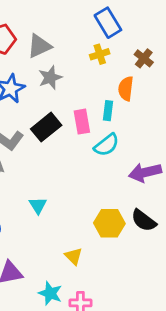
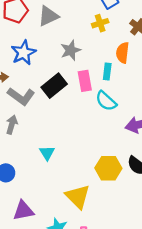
gray star: (50, 78) -> (71, 50), moved
cyan semicircle: (107, 145) -> (106, 101), turned 80
yellow triangle: (74, 256) -> (78, 196), size x1.6

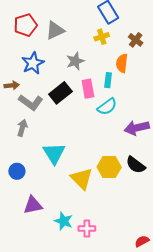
cyan semicircle: (106, 101) -> (107, 107), turned -78
cyan triangle: (47, 153) -> (54, 153), size x1.6
yellow triangle: (78, 196) -> (82, 179), moved

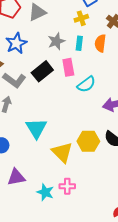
cyan rectangle: (108, 80) -> (79, 43), moved
pink cross: (87, 228) -> (67, 186), moved

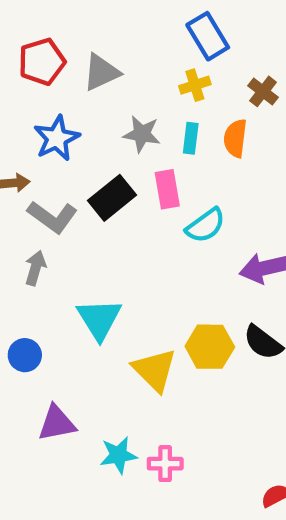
gray star: (56, 41) -> (142, 134), turned 30
pink cross: (67, 186) -> (165, 464), moved
cyan star: (45, 192) -> (118, 455), turned -30

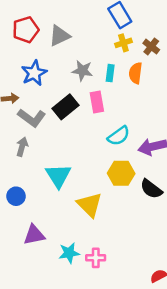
yellow cross: (195, 85) -> (123, 43), moved
cyan semicircle: (206, 225) -> (119, 136), moved
yellow hexagon: (210, 347) -> (121, 173), moved

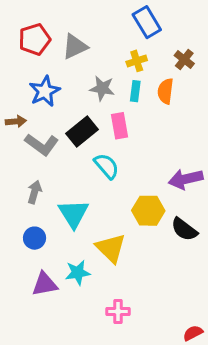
yellow cross: (123, 43) -> (137, 61), moved
cyan semicircle: (119, 136) -> (106, 166), moved, turned -95
gray arrow: (22, 147) -> (35, 192), moved
blue circle: (16, 196) -> (35, 238), moved
cyan star: (69, 253) -> (78, 273), moved

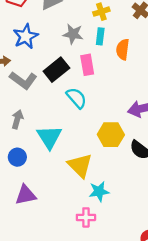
orange semicircle: (166, 91) -> (123, 49), moved
cyan star: (78, 273) -> (99, 191), moved

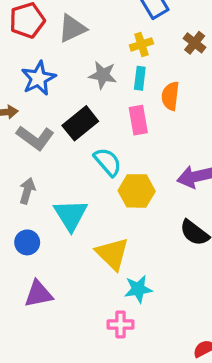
pink rectangle: (87, 65) -> (138, 120), moved
yellow hexagon: (111, 135) -> (137, 191), moved

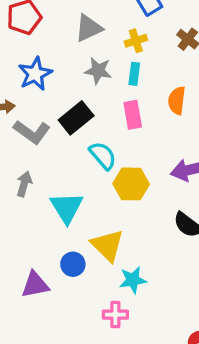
gray triangle: (72, 28) -> (89, 28), moved
orange semicircle: (170, 96) -> (177, 101), moved
blue circle: (27, 242) -> (73, 264), moved

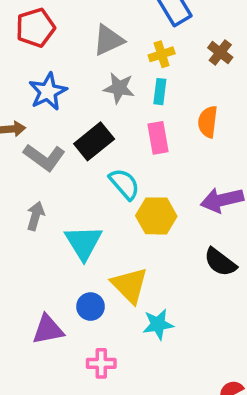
pink cross: (115, 315) -> (101, 363), moved

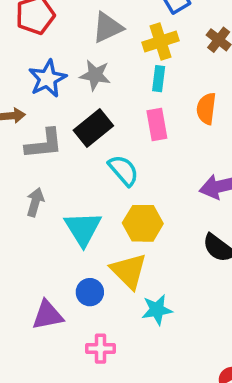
yellow cross: (162, 54) -> (160, 42), size x1.4
gray star: (119, 88) -> (95, 75), moved
gray L-shape: (44, 157) -> (44, 144), turned -42
yellow hexagon: (156, 216) -> (143, 223), moved

